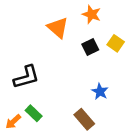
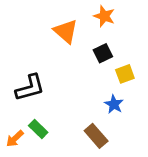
yellow square: (116, 43) -> (125, 74), moved, turned 35

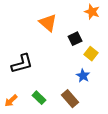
orange star: (104, 16) -> (92, 12), moved
yellow square: (125, 74) -> (91, 54), turned -32
green rectangle: (38, 129) -> (39, 98), moved

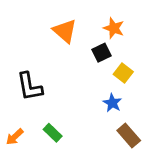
orange star: (92, 12) -> (114, 28), moved
black L-shape: (22, 64) -> (30, 87), turned 95
brown rectangle: (70, 99) -> (129, 135), moved

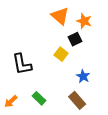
orange triangle: (65, 31) -> (60, 16), moved
yellow square: (123, 73) -> (61, 54), moved
brown rectangle: (129, 135) -> (77, 100), moved

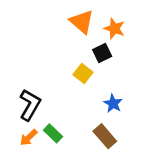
black L-shape: (22, 64) -> (30, 105), moved, turned -140
orange arrow: (11, 101) -> (29, 138), moved

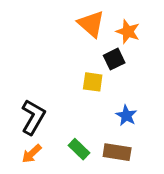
yellow square: (83, 73) -> (93, 82), turned -30
green rectangle: (53, 133) -> (79, 149), moved
brown rectangle: (105, 136) -> (117, 152), turned -40

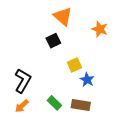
orange star: (128, 32) -> (100, 29), moved
black square: (114, 59) -> (53, 41), moved
yellow square: (93, 82) -> (74, 65), moved, turned -32

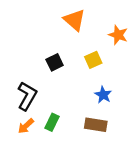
black square: (53, 41) -> (55, 62), moved
yellow square: (74, 65) -> (93, 60), moved
green rectangle: (54, 103) -> (52, 122), moved, turned 72

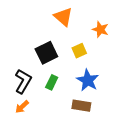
black square: (55, 62) -> (46, 53), size x1.5
blue star: (103, 95) -> (88, 80), size x1.5
green rectangle: (52, 122) -> (52, 82), moved

